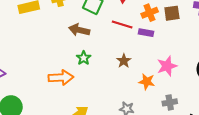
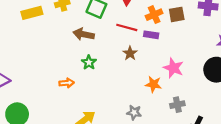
brown star: (124, 61) -> (130, 53), moved
pink star: (167, 66) -> (173, 68), turned -30
orange arrow: (61, 78) -> (67, 83), size x0.6

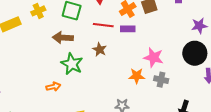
brown star: (130, 53) -> (100, 49), moved
green star: (89, 62) -> (72, 64), size x1.5
gray cross: (177, 105) -> (161, 80), moved, turned 32

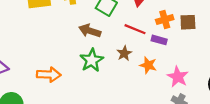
orange star: (137, 76) -> (148, 65), moved
orange arrow: (53, 87) -> (49, 75), moved, size x1.5

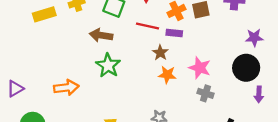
brown star: (124, 53) -> (160, 53), moved
orange star: (148, 65) -> (167, 75), moved

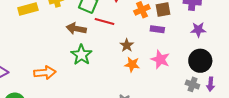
red line: (147, 26) -> (105, 22), moved
purple rectangle: (174, 33) -> (157, 29), moved
purple star: (254, 38) -> (198, 30), moved
gray cross: (206, 93) -> (192, 84), moved

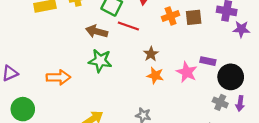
purple rectangle: (157, 29) -> (208, 61), moved
purple star: (198, 30) -> (241, 29), moved
green star: (81, 55) -> (100, 61), turned -30

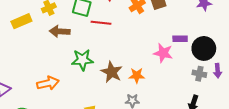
brown arrow: (97, 31) -> (60, 31), moved
brown star: (151, 54) -> (112, 72), moved, size x1.5
orange star: (155, 75) -> (137, 75), moved

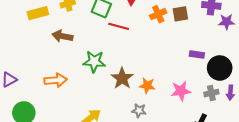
brown arrow: (60, 31) -> (62, 36), moved
pink star: (163, 53) -> (181, 91), moved, turned -30
gray cross: (199, 74) -> (211, 93), turned -32

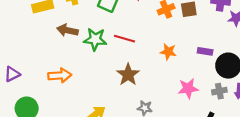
red line: (119, 26) -> (124, 39), moved
green star: (94, 61) -> (95, 39), moved
orange star: (147, 86) -> (168, 52), moved

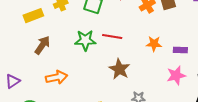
brown arrow: (67, 30) -> (42, 45), moved, turned 120
purple rectangle: (205, 51) -> (180, 50), moved

